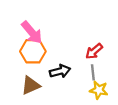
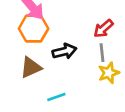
yellow star: (99, 90) -> (109, 73), turned -30

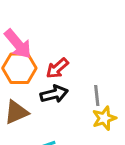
red arrow: (103, 29) -> (57, 68), moved

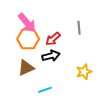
gray line: (97, 96) -> (79, 28), moved

